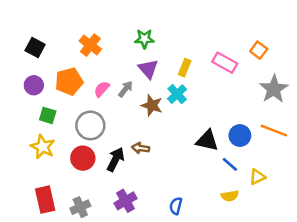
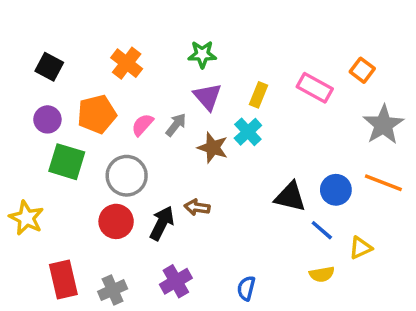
green square: (48, 115) -> (67, 162), size x1.5
yellow star: (43, 147) -> (26, 218), moved

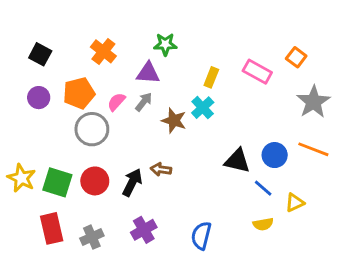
purple triangle: (208, 97) -> (148, 73), moved, turned -45
green square: (67, 162) -> (57, 182), moved
gray circle: (127, 176) -> (92, 129), moved
blue semicircle: (246, 288) -> (201, 236), size x1.4

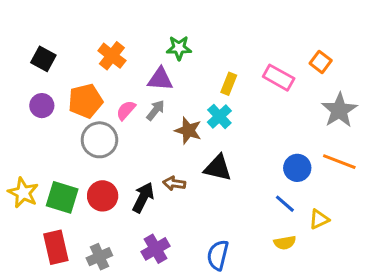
black triangle: (237, 161) -> (218, 168), moved

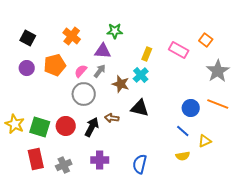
gray circle: (99, 140) -> (84, 94), moved
purple cross: (156, 249) -> (100, 160), turned 30

